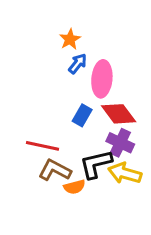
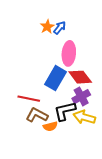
blue arrow: (78, 64) -> (60, 28), moved
blue rectangle: (82, 115) -> (55, 78), size x1.6
purple cross: (120, 143) -> (81, 97), turned 36

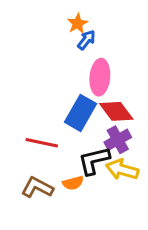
orange star: (47, 27) -> (78, 24), moved
brown L-shape: (37, 115) -> (37, 187), moved

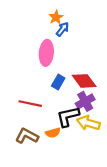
pink ellipse: (100, 77) -> (46, 53), moved
blue rectangle: (80, 113) -> (58, 82), size x0.6

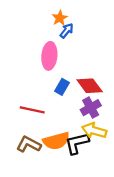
black L-shape: (68, 117) -> (77, 143), moved
orange semicircle: (53, 133) -> (56, 141), size x1.6

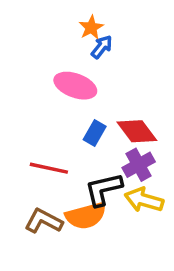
pink ellipse: (49, 56) -> (75, 86), turned -75
black L-shape: (77, 143) -> (103, 189), moved

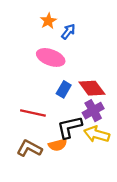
orange star: (91, 28) -> (48, 21), moved
orange semicircle: (86, 216) -> (58, 145), size x0.7

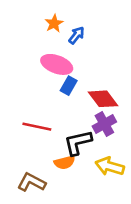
blue rectangle: (64, 89) -> (69, 86), moved
yellow arrow: (97, 134) -> (110, 166), moved
brown L-shape: (29, 148) -> (32, 182), moved

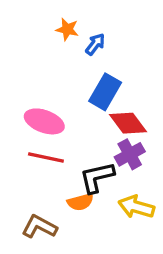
orange star: (54, 23) -> (67, 29), turned -30
pink ellipse: (57, 64) -> (44, 121), moved
blue rectangle: (69, 86) -> (105, 92), moved, size x1.5

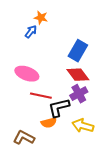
blue arrow: (95, 44) -> (31, 32), moved
blue rectangle: (105, 92) -> (78, 51), moved
red line: (46, 158) -> (41, 96), moved

